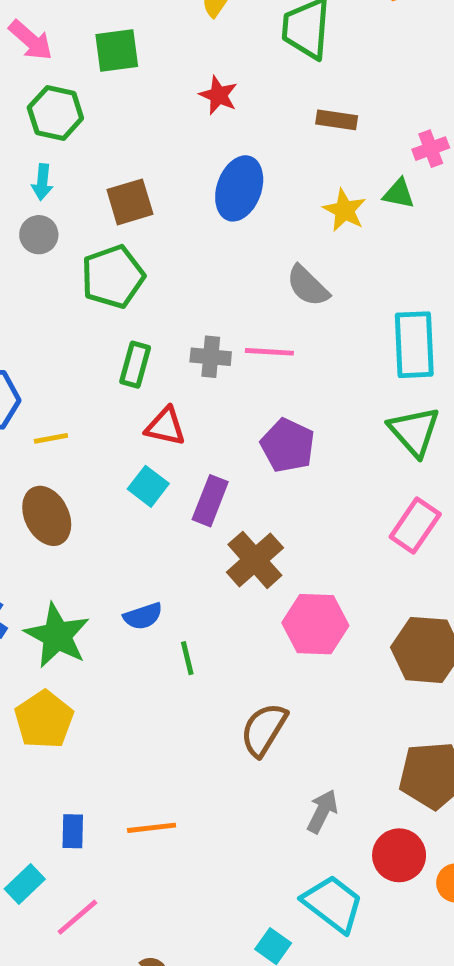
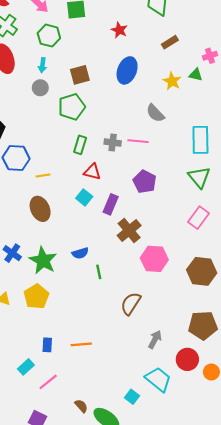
brown rectangle: (337, 120) -> (170, 42), turned -42

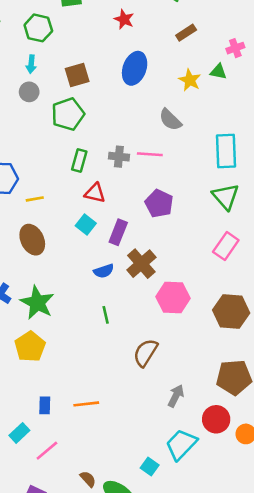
blue semicircle: (80, 253) -> (104, 271), moved
cyan trapezoid: (158, 379) -> (181, 444), turned -84

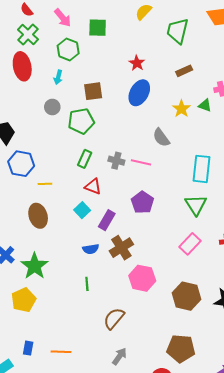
red star: (124, 19) -> (137, 63), moved
gray circle: (29, 92) -> (52, 107), moved
gray arrow: (176, 396) -> (119, 356), moved

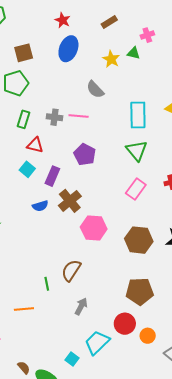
green line: (87, 284) -> (47, 284), moved

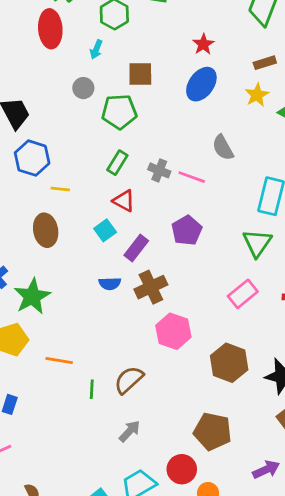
yellow star: (111, 59) -> (257, 95), moved
orange line: (24, 309) -> (59, 360), moved

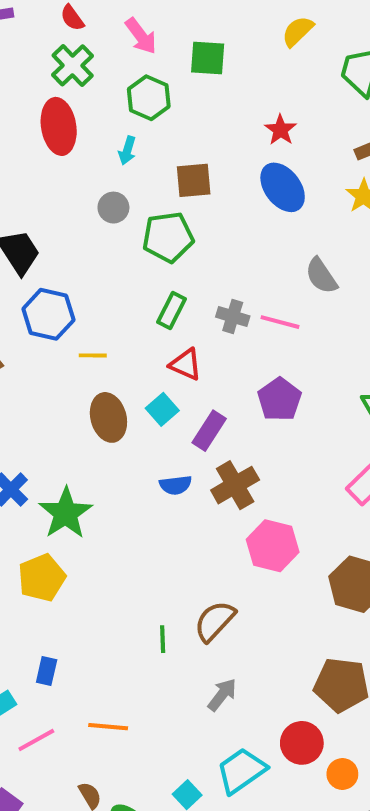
blue ellipse: (201, 84) -> (283, 187), turned -68
brown ellipse: (46, 230) -> (108, 417), moved
orange line: (59, 360) -> (108, 727), moved

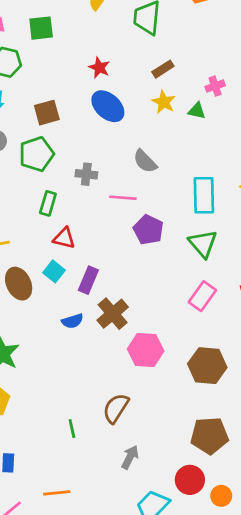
gray cross: (233, 317) -> (86, 174), moved
purple pentagon: (280, 399) -> (148, 230), moved
green line: (163, 639) -> (72, 429), moved

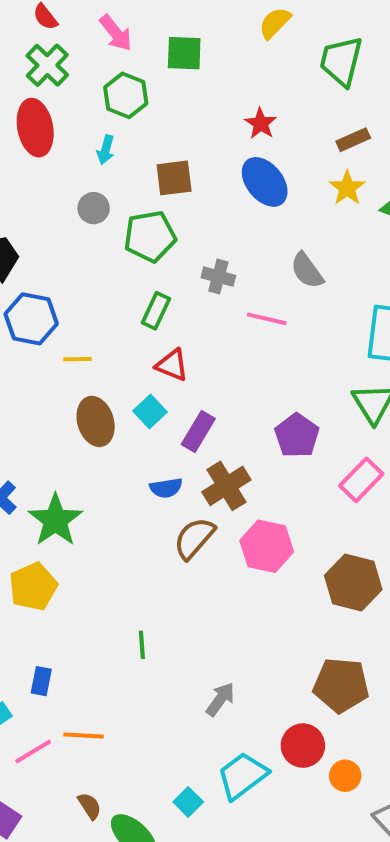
purple pentagon: (148, 230) -> (297, 436), moved
brown semicircle: (116, 408) -> (194, 538), moved
orange line: (57, 493) -> (84, 735), moved

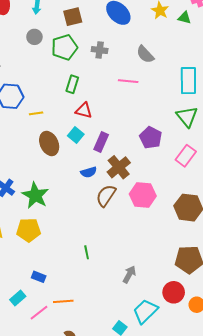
gray cross: (218, 277) -> (100, 50), moved
yellow pentagon: (33, 587) -> (28, 230), turned 30
blue rectangle: (41, 681) -> (39, 277), turned -72

